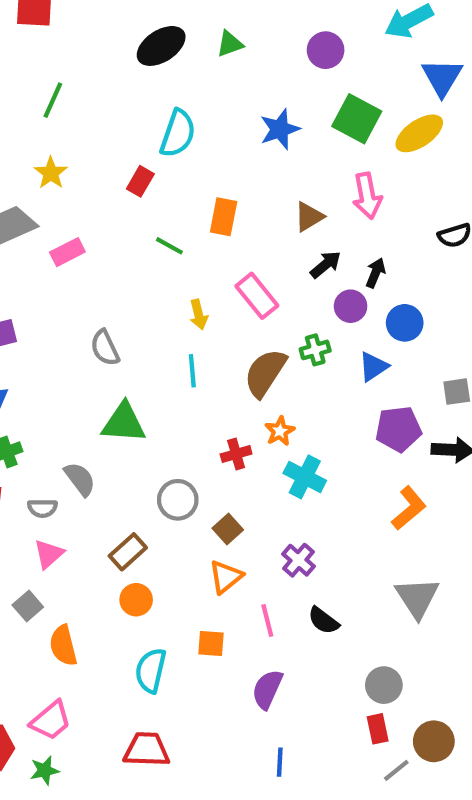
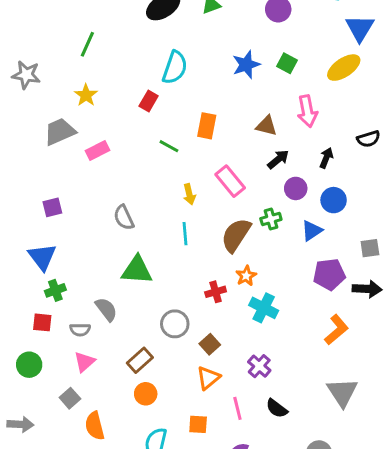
green square: (357, 119) -> (287, 63), moved, size x0.6
brown triangle: (309, 217) -> (267, 126), turned 45
black arrow: (376, 273) -> (326, 158), moved

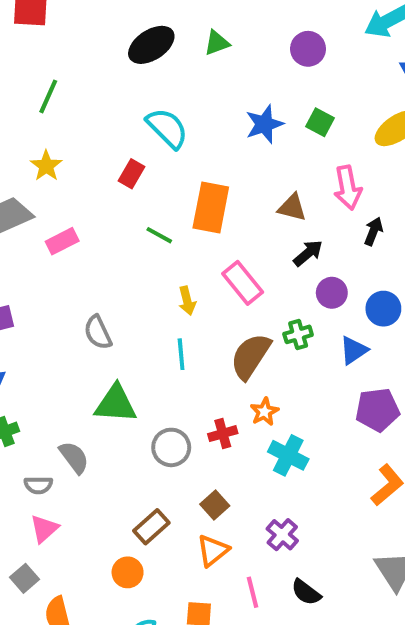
cyan semicircle: (175, 68) -> (167, 128), turned -64
orange rectangle: (207, 126) -> (211, 207), size x1.4
black arrow: (326, 158) -> (373, 231), moved
gray circle: (175, 324) -> (171, 447), moved
brown rectangle: (140, 360) -> (151, 527), moved

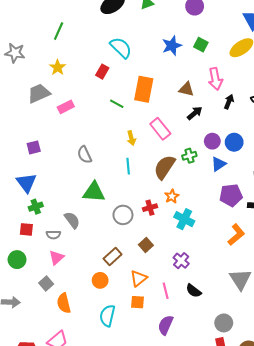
purple circle: (332, 293) -> (212, 141), moved
orange triangle: (213, 551) -> (139, 278), moved

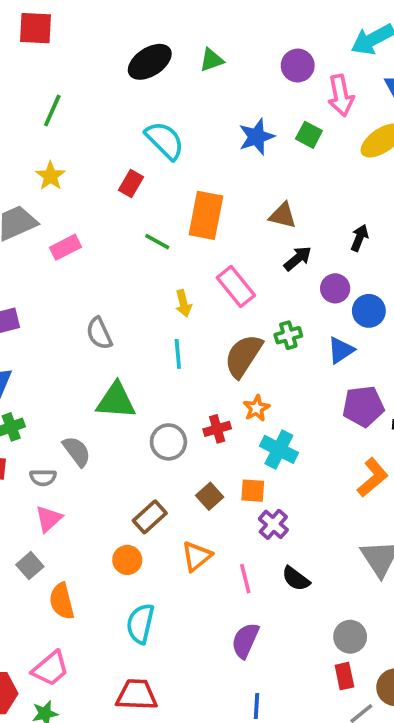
pink arrow: (215, 79) -> (341, 96), moved
purple circle: (212, 141) -> (335, 288), moved
orange square: (138, 302) -> (253, 491), moved

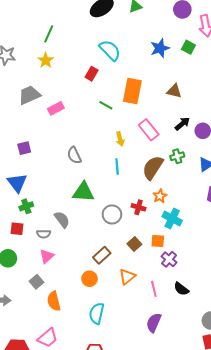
yellow star: (50, 176) -> (46, 60), moved
black arrow: (298, 258) -> (182, 124), moved
red cross: (217, 429) -> (138, 207), turned 32

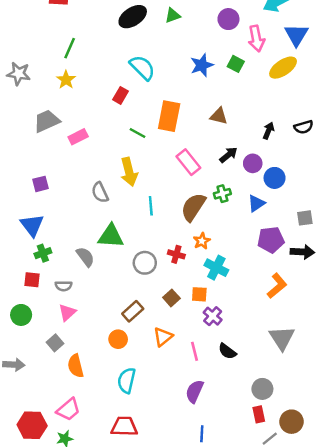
yellow arrow: (120, 139) -> (129, 172), moved, size x1.6
gray semicircle: (62, 220) -> (85, 257), moved

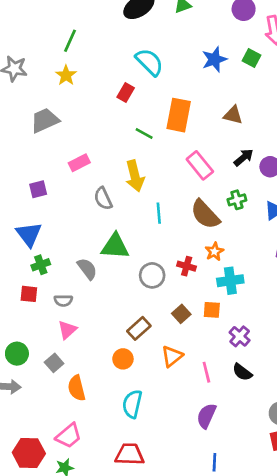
pink rectangle: (78, 137) -> (79, 163), moved
brown semicircle: (193, 207) -> (205, 214), turned -76
cyan cross: (216, 268) -> (230, 281), turned -35
green circle: (21, 315) -> (17, 354), moved
purple cross: (213, 316) -> (240, 336), moved

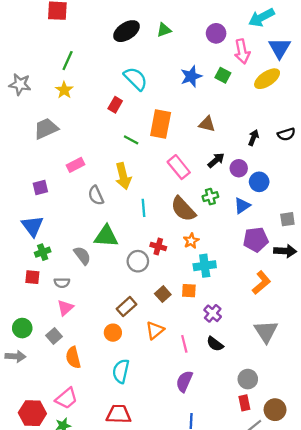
red cross: (187, 266) -> (158, 246), moved

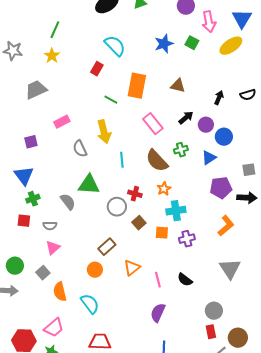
brown square: (163, 294) -> (139, 223), moved
purple cross: (213, 313) -> (187, 239), moved, turned 35
cyan semicircle: (121, 371) -> (90, 304), moved, turned 130

